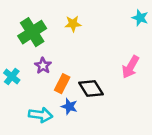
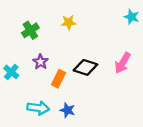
green cross: (32, 32) -> (30, 30), size x0.7
black diamond: (91, 88) -> (85, 67), moved, turned -40
blue star: (69, 106) -> (67, 110), moved

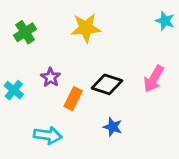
yellow star: (69, 22) -> (86, 28), size x1.5
green cross: (30, 30) -> (25, 32), moved
blue star: (67, 110) -> (113, 127), moved

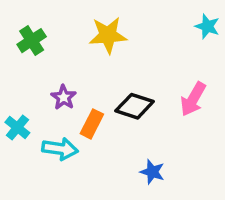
cyan cross: (14, 90) -> (17, 128), moved
blue star: (113, 127) -> (152, 172), moved
cyan arrow: (48, 135) -> (60, 149), moved

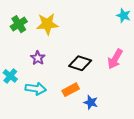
yellow star: (108, 35) -> (47, 24), moved
orange rectangle: (92, 124) -> (71, 90), moved, turned 35

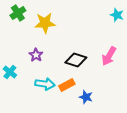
green cross: (19, 24) -> (18, 13), moved
cyan arrow: (36, 89) -> (45, 84), moved

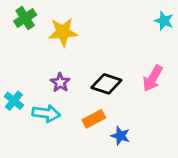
purple star: (36, 55) -> (60, 83), moved
cyan arrow: (45, 84) -> (46, 113), moved

